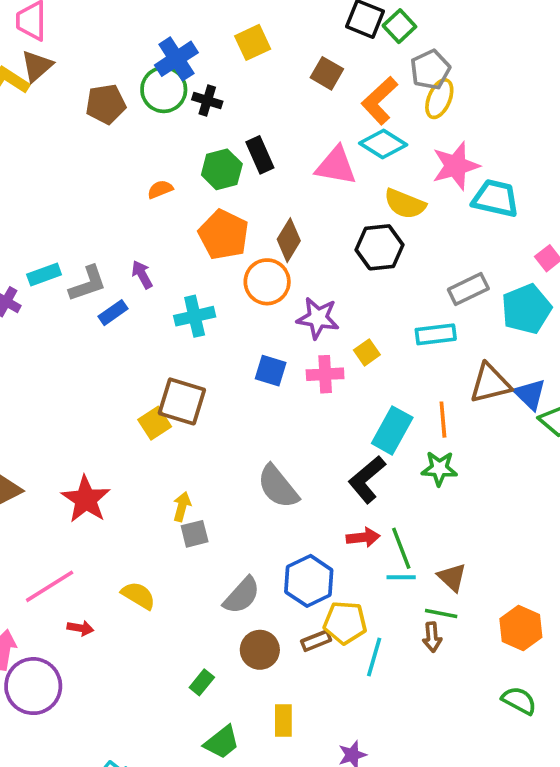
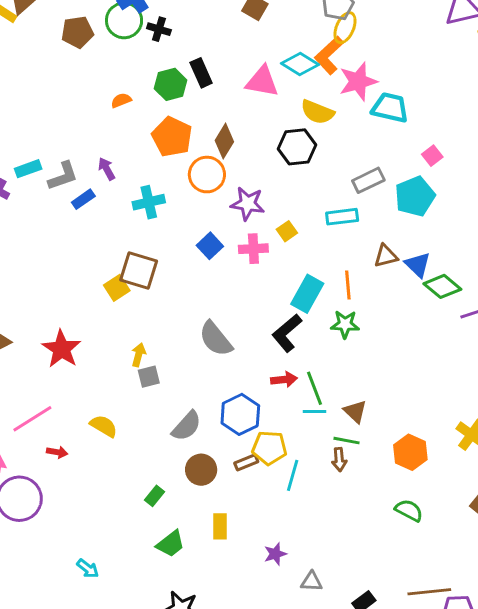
orange L-shape: (379, 100) -> (329, 55), moved
blue square: (271, 371) -> (210, 246), turned 30
brown triangle: (490, 383) -> (386, 256), size x0.7

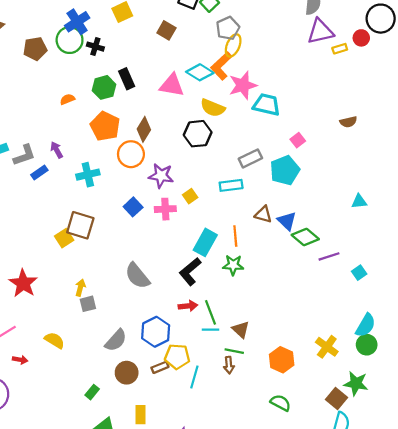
brown triangle: (386, 256) -> (263, 214), turned 30

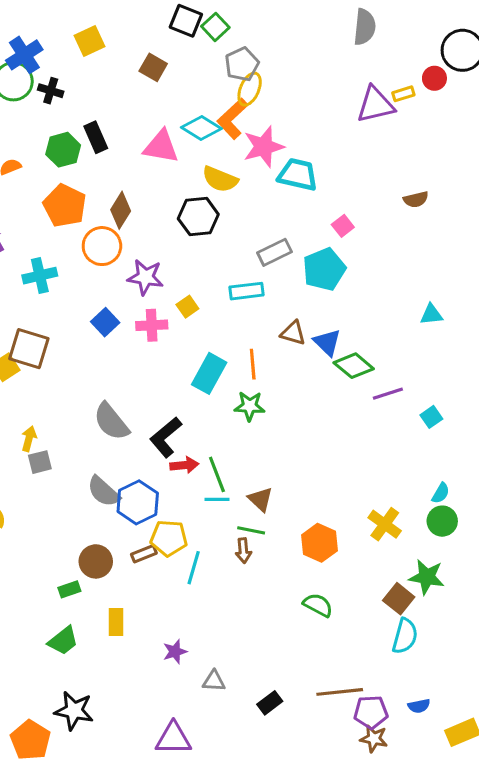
purple triangle: (320, 31) -> (375, 105), moved
black L-shape: (190, 271) -> (166, 437), moved
cyan semicircle: (366, 325) -> (441, 493), size x0.6
gray semicircle: (116, 340) -> (104, 492), moved, turned 90
green rectangle: (92, 392) -> (69, 589), moved, turned 32

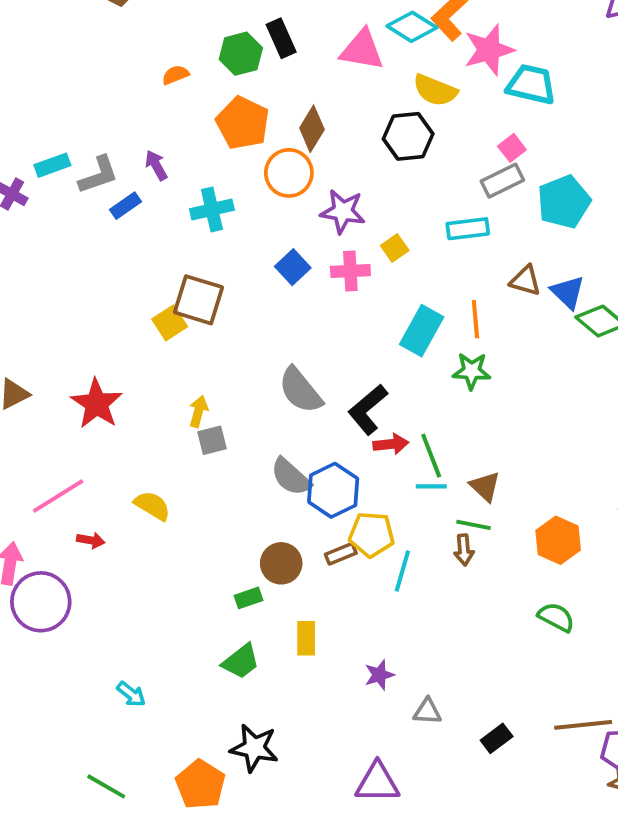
pink square: (343, 226) -> (512, 148), moved

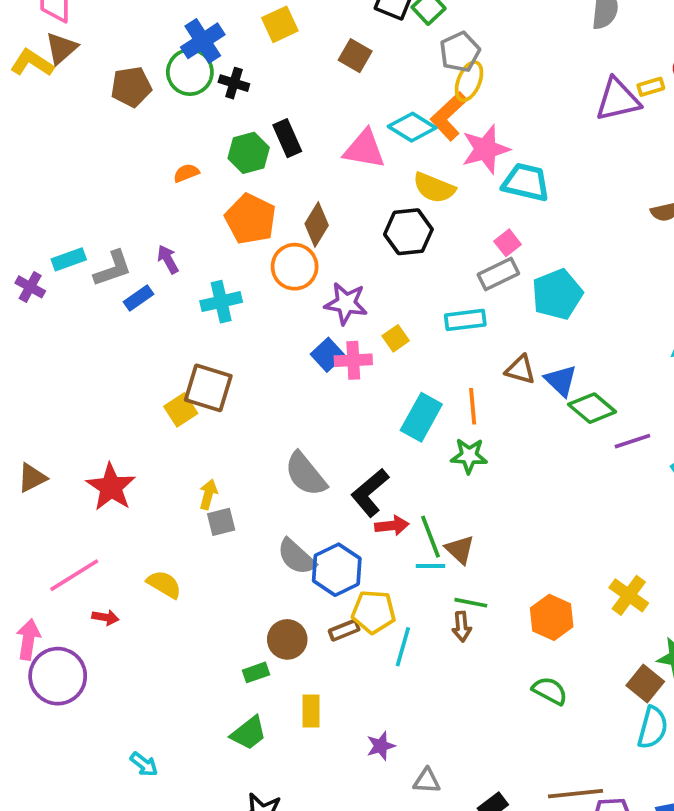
blue square: (293, 267) -> (328, 355), moved
brown triangle: (485, 486) -> (460, 549), moved

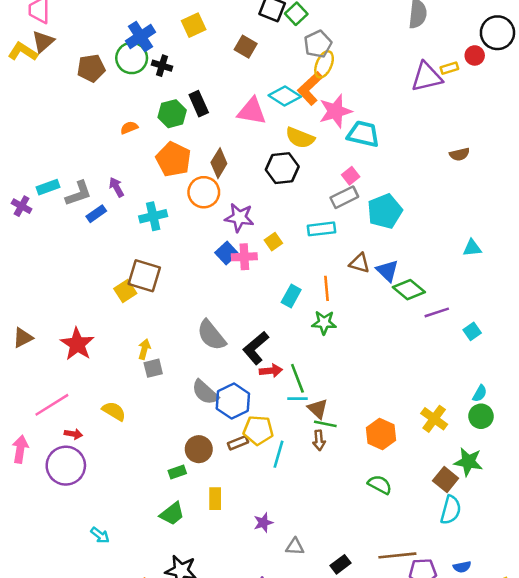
cyan rectangle: (421, 417) -> (291, 296), size x0.7
brown triangle: (460, 549) -> (318, 409), moved
purple circle: (58, 676) -> (66, 466), moved

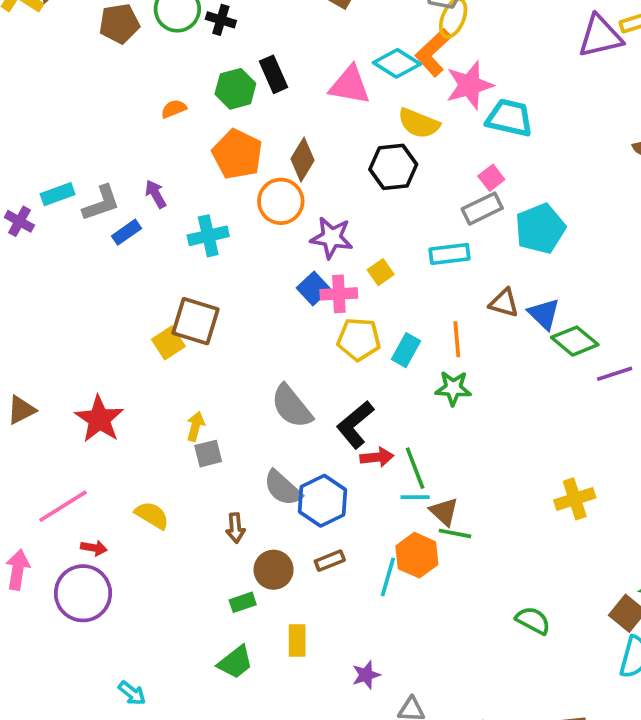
yellow cross: (434, 419) -> (575, 499), moved, turned 36
yellow pentagon: (258, 430) -> (359, 339), moved
orange hexagon: (381, 434) -> (417, 555), moved
brown arrow: (319, 440) -> (235, 528), moved

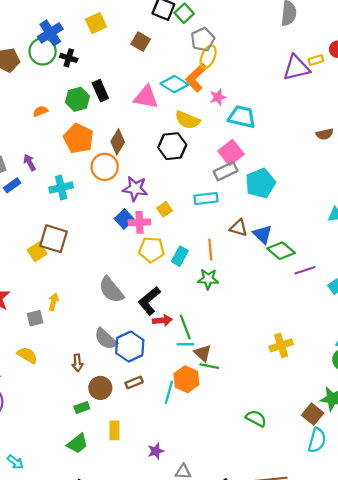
pink star: (469, 85) -> (218, 97), size x0.6
pink square: (491, 178) -> (231, 153), size x1.6
gray square: (208, 454) -> (35, 318), moved

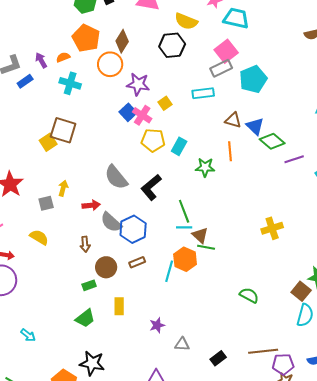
orange semicircle: (40, 111) -> (63, 57), moved
cyan cross: (61, 188) -> (70, 83), turned 30
pink cross: (140, 222) -> (142, 115), turned 36
orange line: (210, 250) -> (230, 151), moved
red arrow: (162, 320) -> (91, 205), moved

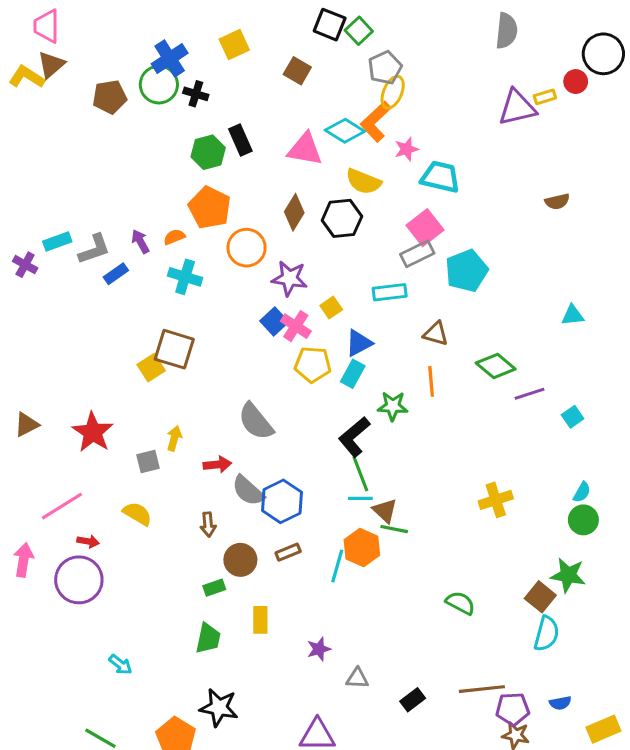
brown diamond: (122, 41) -> (294, 212), moved
blue triangle: (255, 126) -> (359, 343), moved, turned 48
black L-shape: (151, 187) -> (354, 437), moved
green trapezoid: (85, 318) -> (208, 638), turned -40

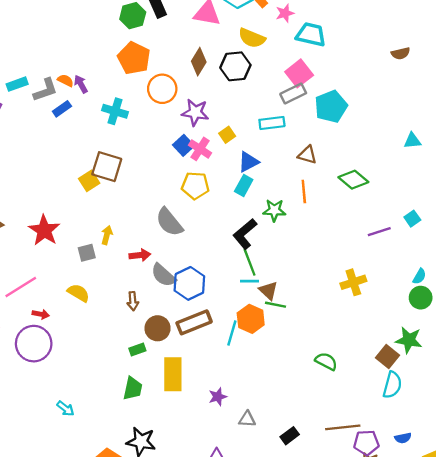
orange semicircle: (174, 237) -> (65, 81), moved, turned 49
yellow pentagon: (313, 365) -> (195, 186), moved
purple line: (530, 394) -> (379, 232), moved
brown rectangle: (288, 552) -> (194, 322), size x1.8
yellow rectangle: (260, 620) -> (173, 374), size x1.6

